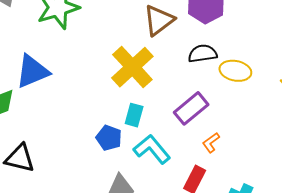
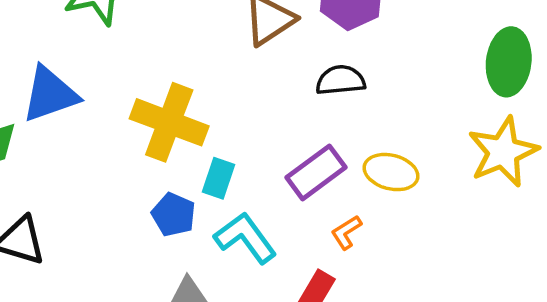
yellow cross: (132, 67) -> (169, 122), moved, turned -30
yellow ellipse: (235, 71) -> (391, 172), moved

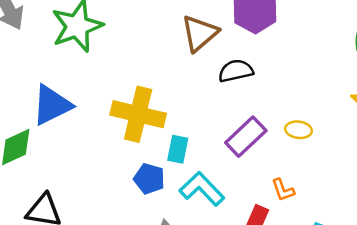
black semicircle: (341, 80) -> (236, 71), moved
yellow ellipse: (391, 172) -> (299, 130), size x0.7
orange L-shape: (346, 232) -> (283, 190), moved, turned -70

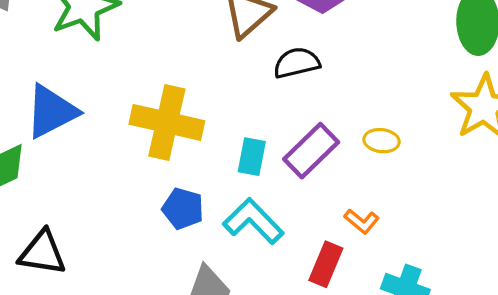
cyan rectangle: (178, 149) -> (252, 157), moved
orange L-shape: (283, 190) -> (362, 221), turned -30

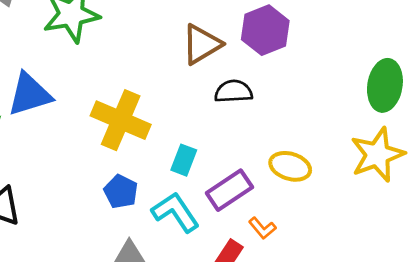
yellow ellipse: (382, 141) -> (290, 166), size x1.4
purple rectangle: (311, 151) -> (229, 190), moved

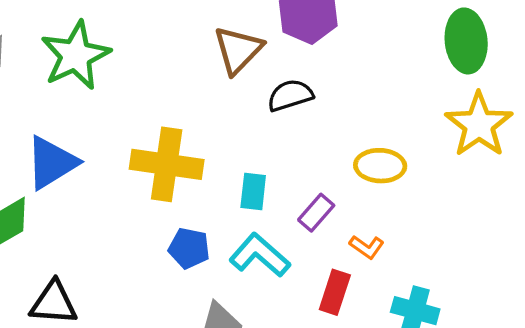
purple rectangle: (229, 190) -> (316, 213), size x0.7

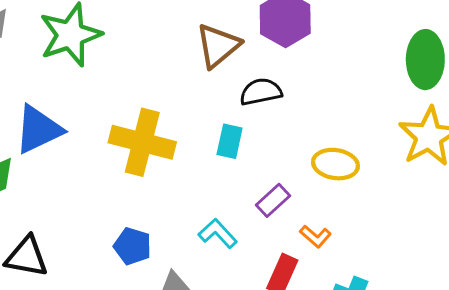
cyan rectangle: (253, 192) -> (230, 141), moved
blue pentagon: (189, 248) -> (132, 246), moved
cyan L-shape: (260, 255) -> (218, 233), size x0.7

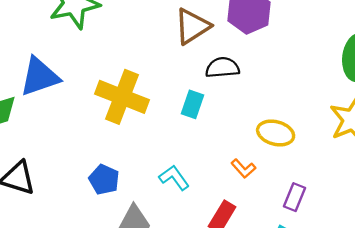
purple rectangle: (273, 200) -> (295, 197), moved, turned -32
orange L-shape: (315, 236) -> (243, 169), moved

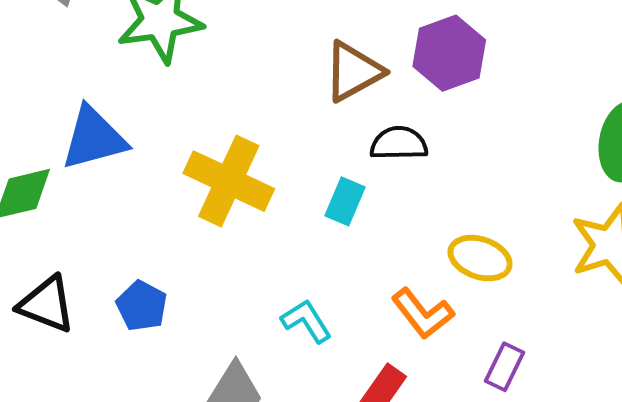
orange L-shape: (243, 169) -> (423, 314), size x1.5
blue pentagon: (104, 180) -> (142, 306), moved

